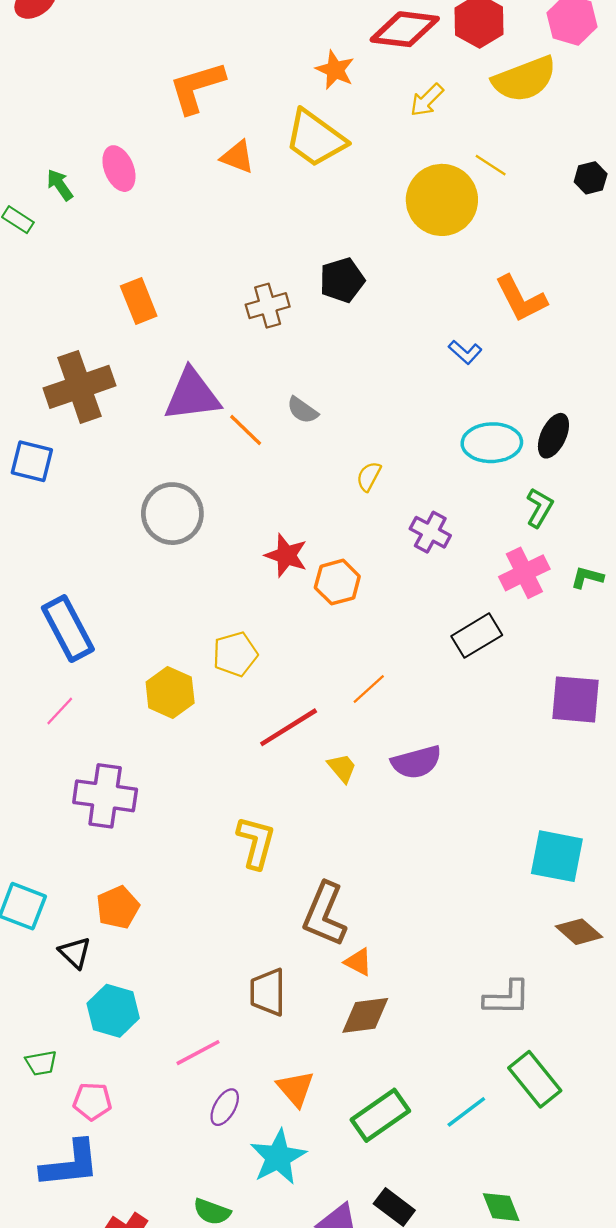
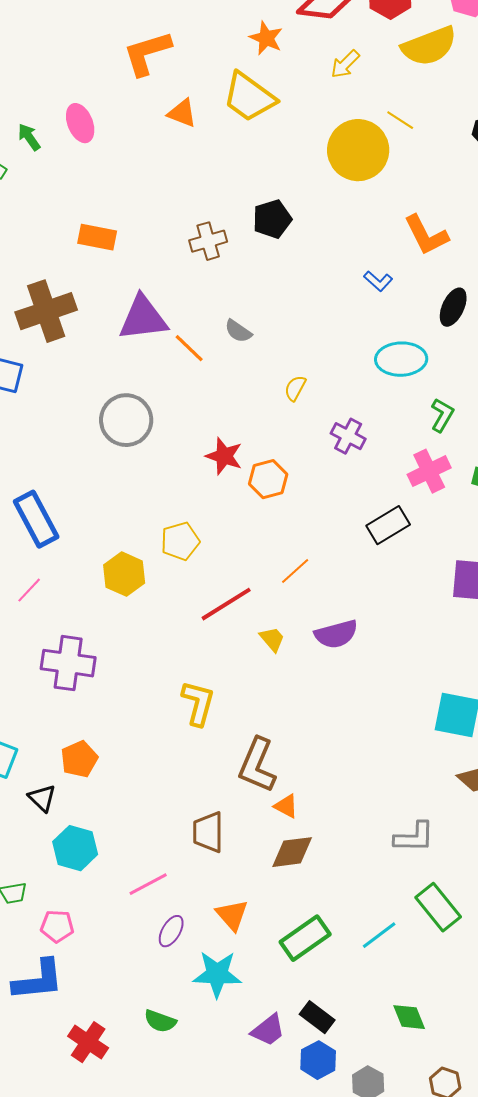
orange rectangle: (139, 301) -> (97, 237), turned -57
black ellipse: (553, 436) -> (453, 307), moved
cyan star: (278, 1157) -> (217, 974), turned 30

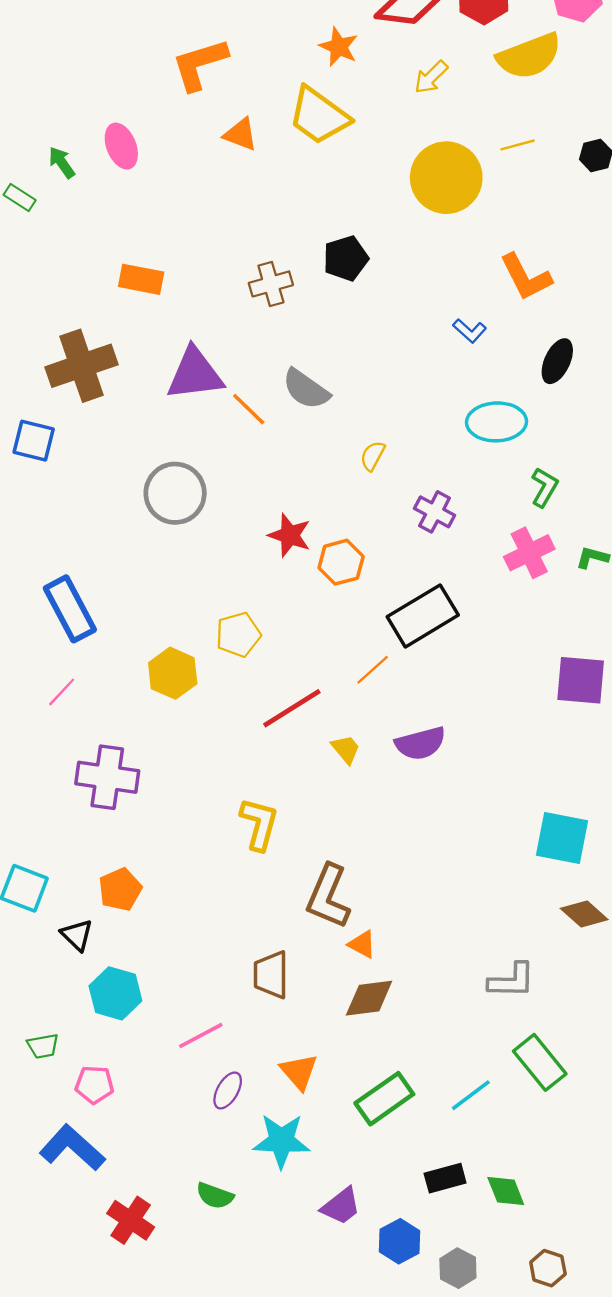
yellow line: (400, 120) -> (518, 145), moved, turned -48
gray semicircle: (238, 331) -> (306, 389), size x1.5
black rectangle: (388, 525) -> (423, 616), moved, size x1.4
blue L-shape: (38, 980) -> (72, 1148), turned -132
black rectangle: (317, 1017) -> (445, 1178), moved, turned -52

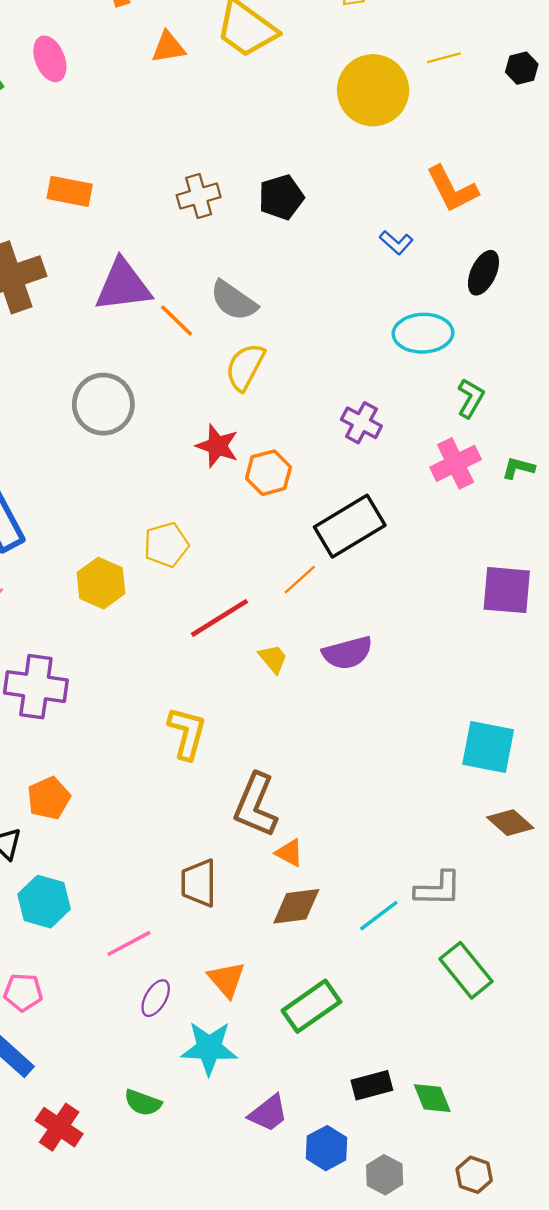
orange triangle: (241, 134) -> (168, 47), turned -30
black pentagon: (346, 258) -> (281, 197), moved
yellow semicircle: (373, 456) -> (245, 367), moved, size x1.6
cyan line: (471, 1095) -> (379, 916), moved

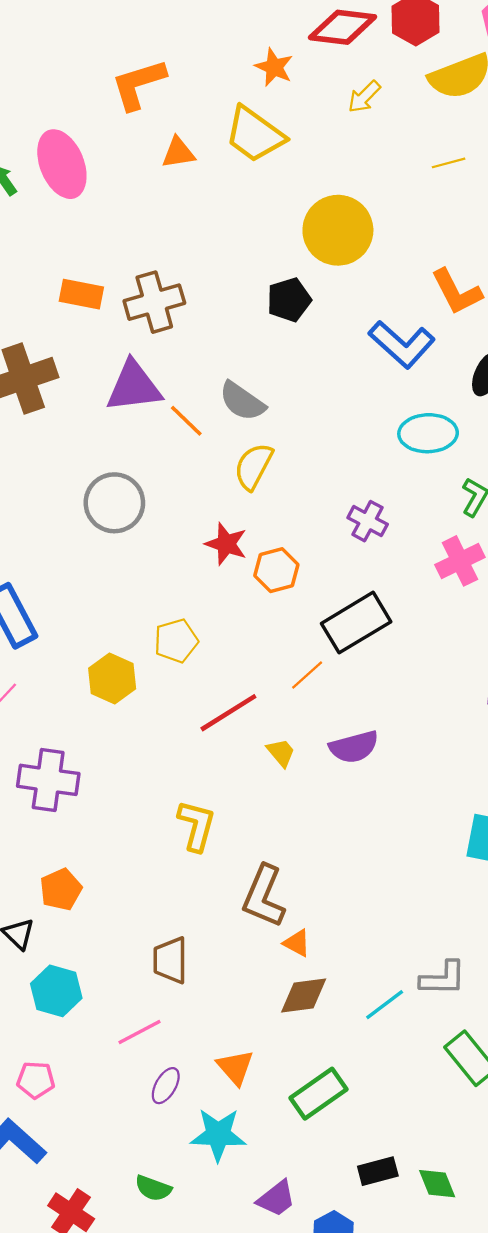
pink ellipse: (50, 59) -> (62, 164), size x1.5
yellow circle: (373, 90) -> (338, 230), moved
brown cross: (199, 196) -> (154, 302), moved, size x1.4
blue L-shape: (396, 243) -> (402, 344), size x2.0
brown trapezoid: (199, 883) -> (170, 960), moved

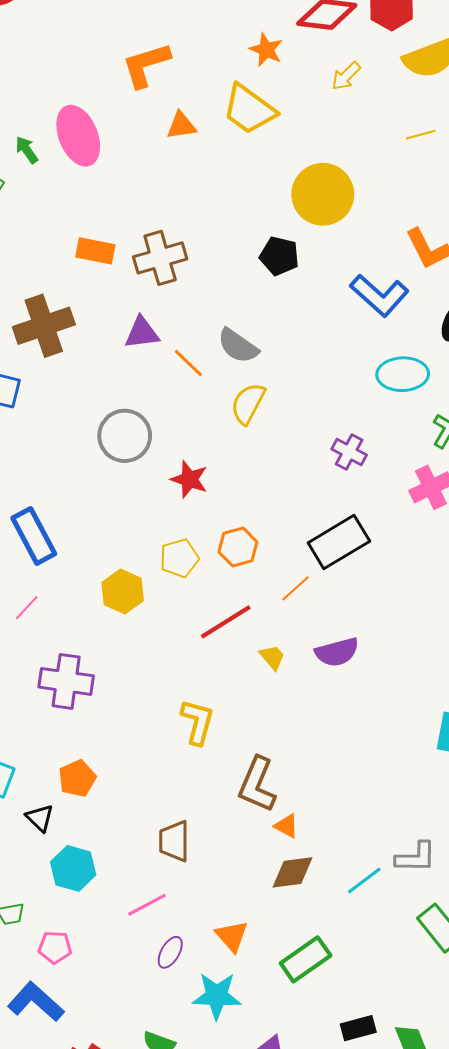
black pentagon: (289, 300) -> (279, 256), turned 30
purple triangle: (134, 386) -> (142, 333), size x0.7
red star: (226, 544) -> (189, 479), moved
orange hexagon: (276, 570) -> (238, 547), moved

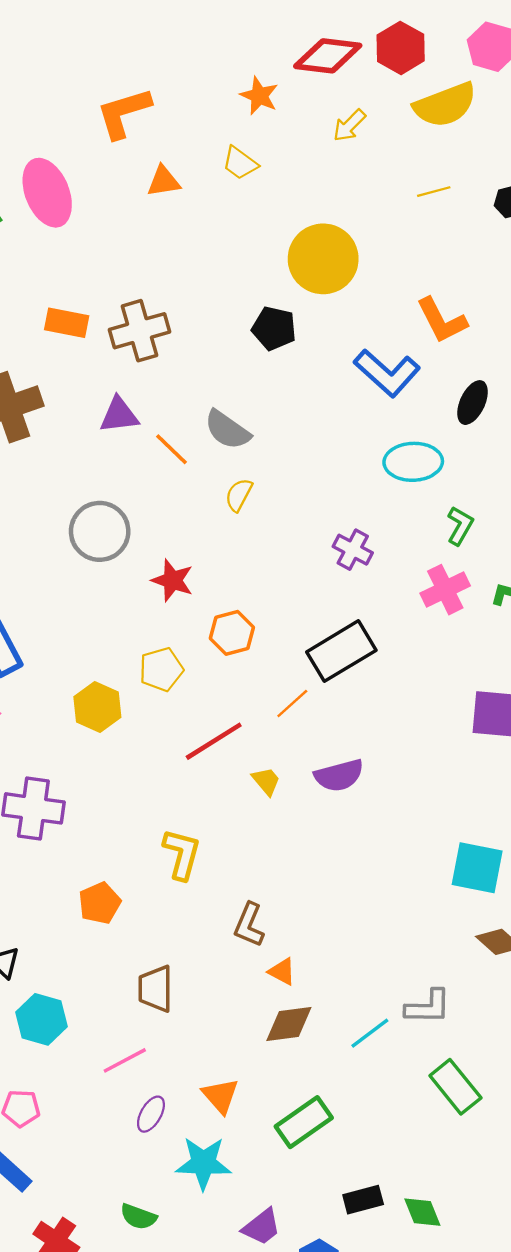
yellow trapezoid: (249, 109) -> (240, 163), size x0.6
yellow semicircle: (248, 403) -> (239, 495), size x0.7
orange hexagon: (238, 547) -> (232, 633), moved
orange pentagon: (77, 778) -> (100, 903), moved
brown L-shape: (257, 785) -> (249, 925), size x0.7

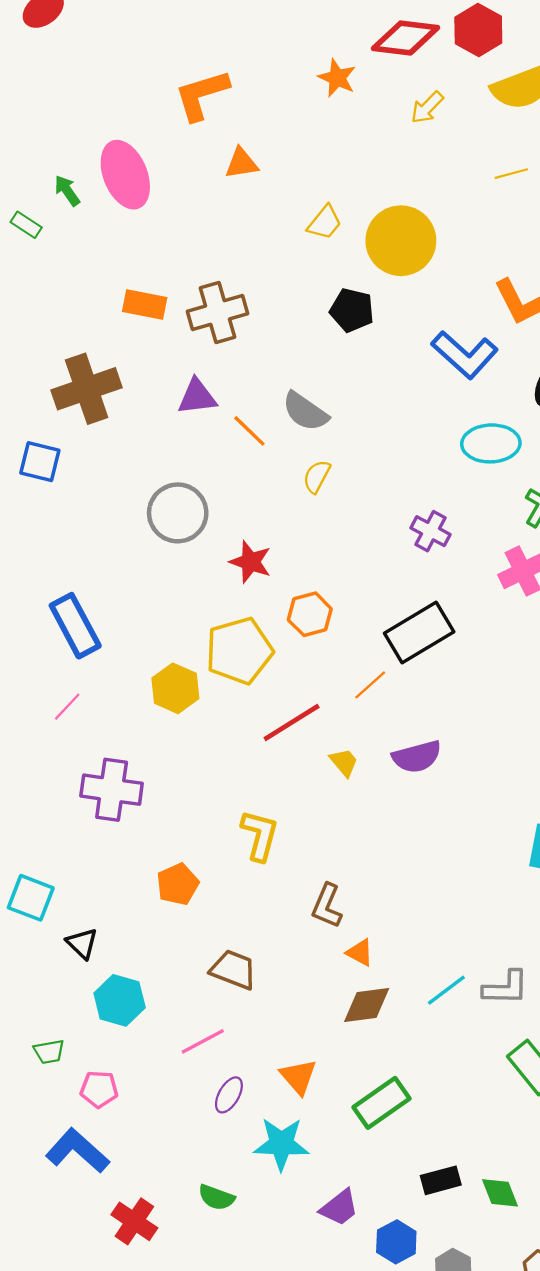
yellow trapezoid: (240, 163) -> (325, 223), moved, turned -87
yellow pentagon: (161, 669) -> (239, 651), size x1.5
brown trapezoid: (156, 989) -> (233, 970), turned 111
cyan line: (370, 1033) -> (446, 990), moved

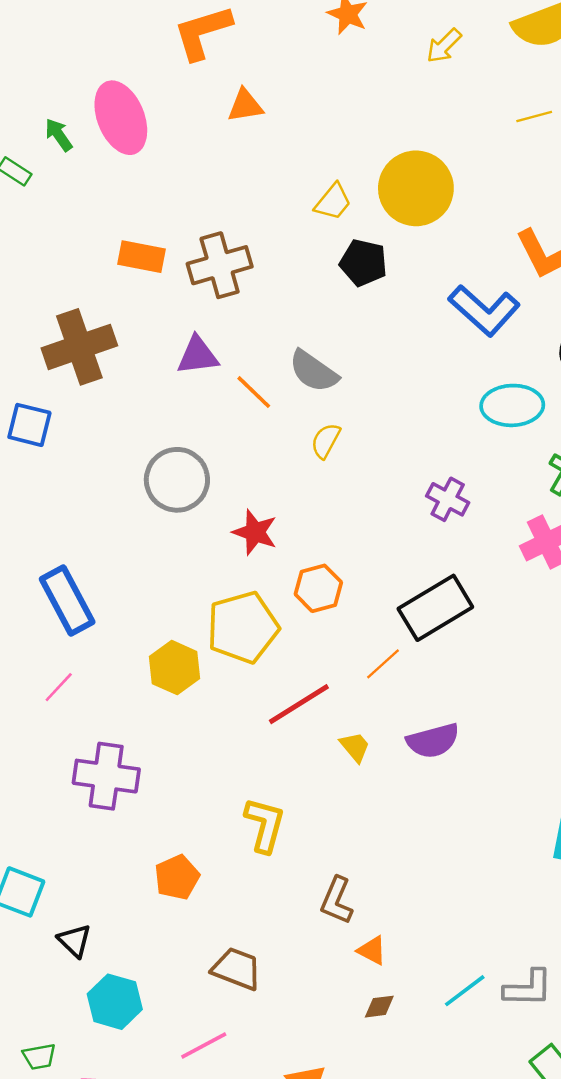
yellow trapezoid: (325, 223) -> (333, 202), moved
brown diamond: (367, 1005) -> (379, 1007), size x0.6

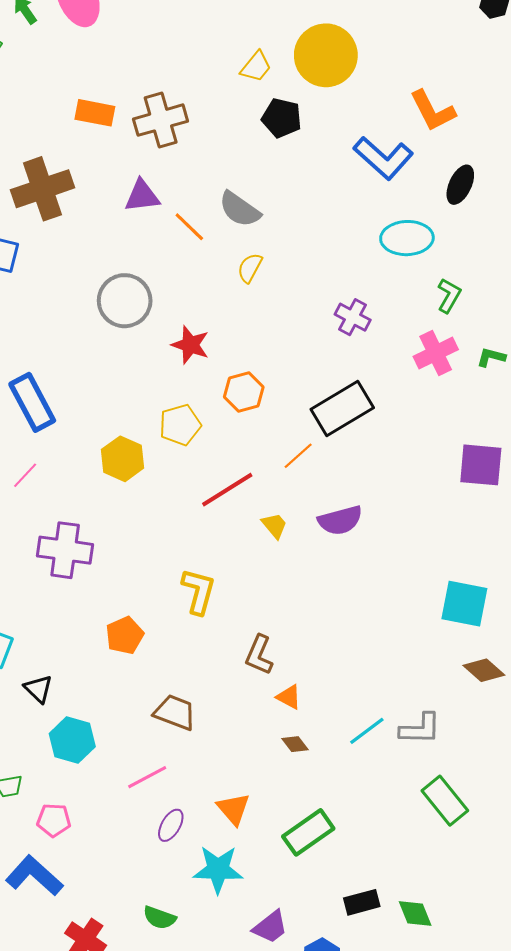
yellow pentagon: (243, 627) -> (180, 425), size x0.7
brown diamond: (379, 1007) -> (295, 744), turned 60

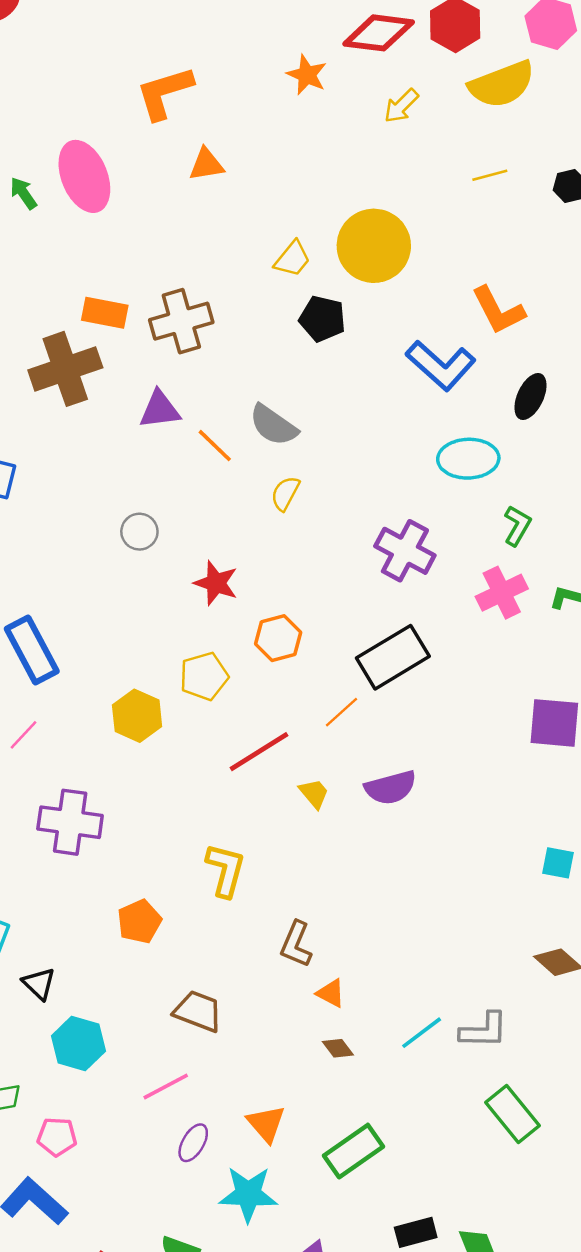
brown cross: (42, 189) -> (65, 369), moved
gray circle: (125, 301) -> (139, 532), size x0.6
purple cross: (353, 317) -> (405, 551), size x1.4
cyan square: (464, 604) -> (558, 863), moved, size x0.6

